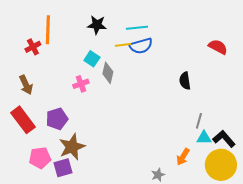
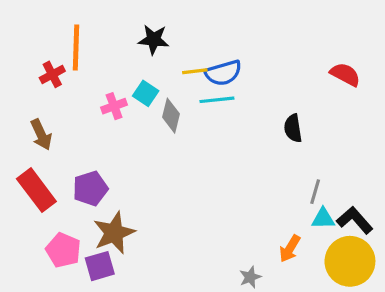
cyan line: (137, 28) -> (217, 100), moved
pink cross: (81, 84) -> (114, 106), moved
pink pentagon: (40, 158) -> (63, 250), turned 30

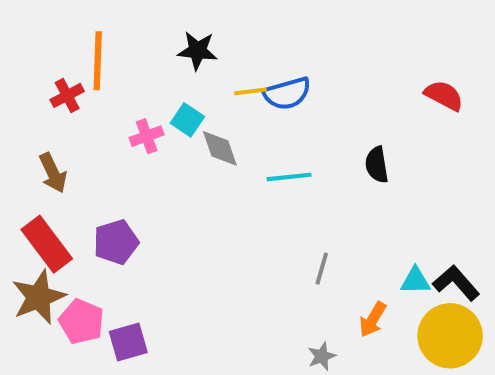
cyan line: (217, 100) -> (289, 177), moved
gray diamond: (171, 116) -> (220, 148), turned -32
gray line: (315, 192) -> (322, 269), moved
brown star: (114, 233) -> (39, 297), moved

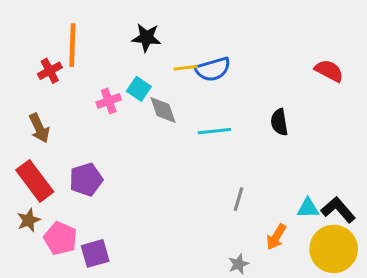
brown star: (39, 297) -> (29, 220), size x0.6

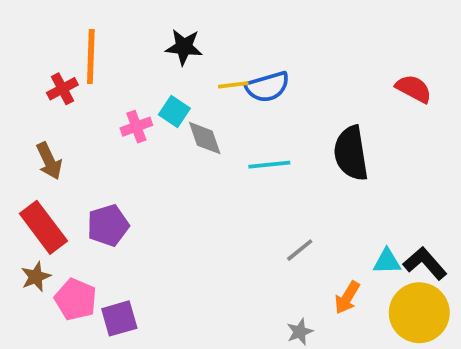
black semicircle: (279, 122) -> (351, 153), size x1.6
gray line: (239, 199) -> (300, 250), turned 35

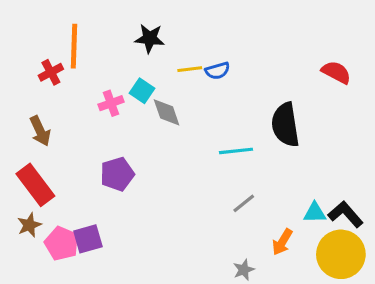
blue semicircle: (267, 87) -> (217, 71), size x0.7
cyan line: (269, 165) -> (236, 151), moved
purple pentagon: (108, 225) -> (117, 174), moved
purple square: (119, 318) -> (88, 239), moved

